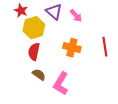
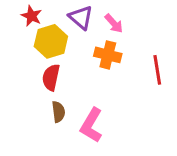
orange cross: (72, 48) -> (108, 55), moved
brown semicircle: (39, 75) -> (58, 112), turned 48

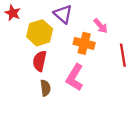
red star: (31, 16) -> (13, 13), moved
pink arrow: (114, 23) -> (101, 26), moved
pink L-shape: (91, 125) -> (75, 77), moved

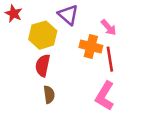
red line: (123, 55) -> (110, 59), moved
pink L-shape: (75, 77) -> (105, 96), moved

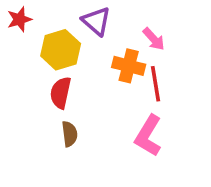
red star: (14, 14) -> (19, 19), turned 30

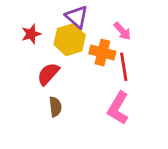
red star: (19, 19) -> (31, 34), moved
yellow hexagon: (61, 50) -> (70, 40), moved
red semicircle: (61, 93) -> (48, 74), turned 30

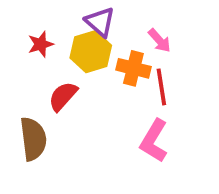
brown semicircle: (55, 107) -> (33, 139), moved, size x1.6

